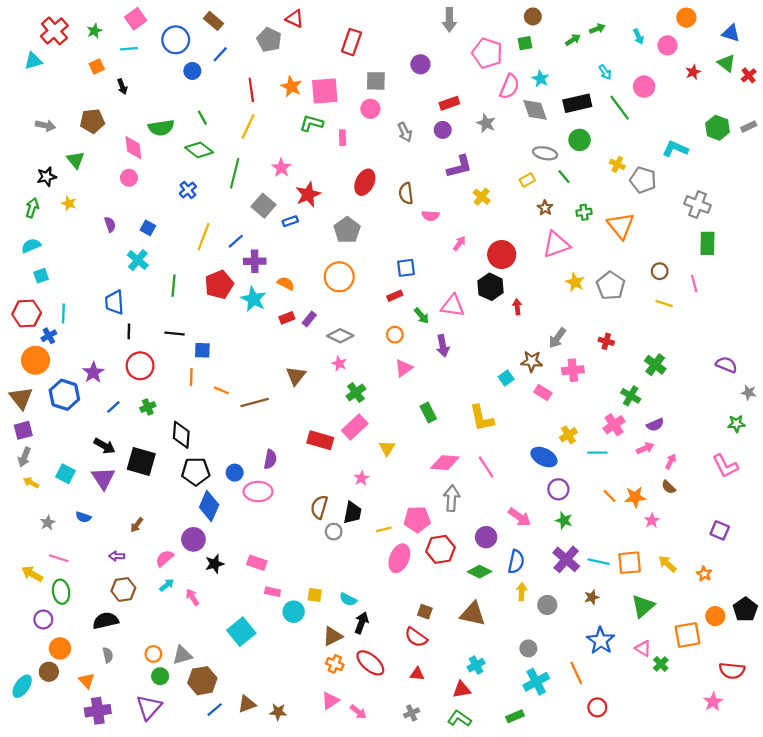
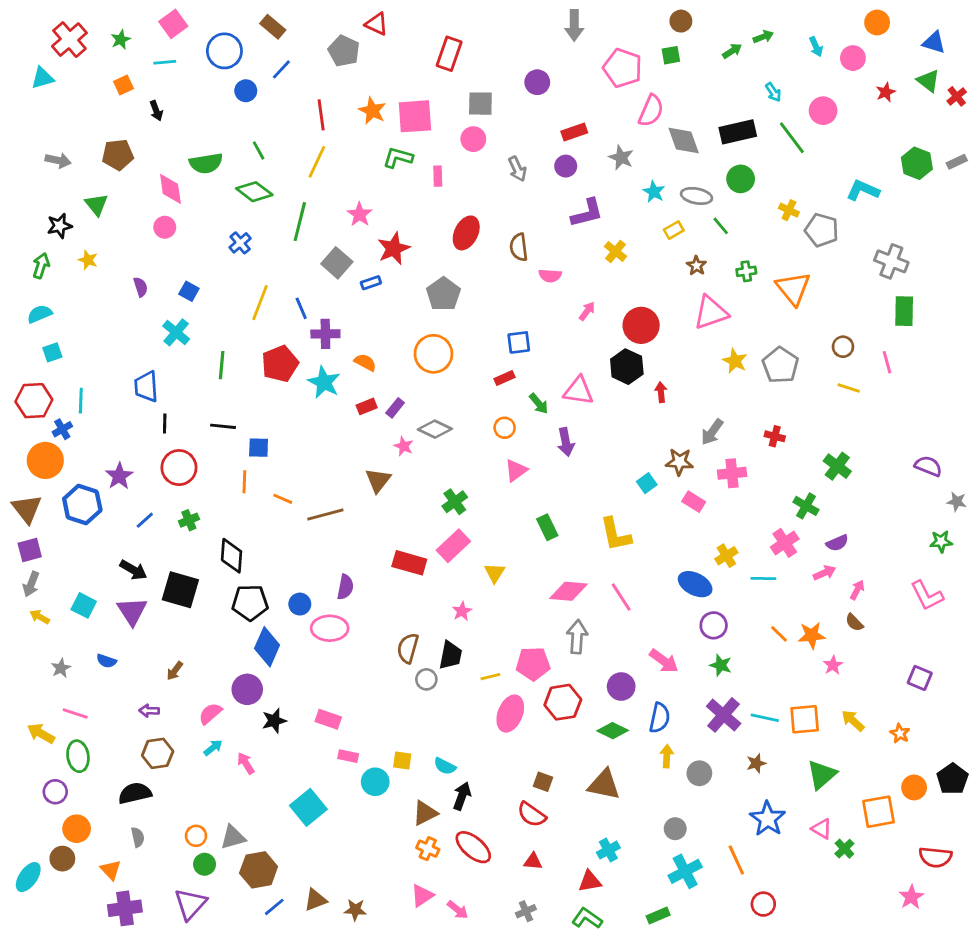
cyan star: (541, 79) -> (654, 192), moved
blue line: (236, 241) -> (301, 308), turned -72
pink star: (339, 364) -> (404, 446), moved

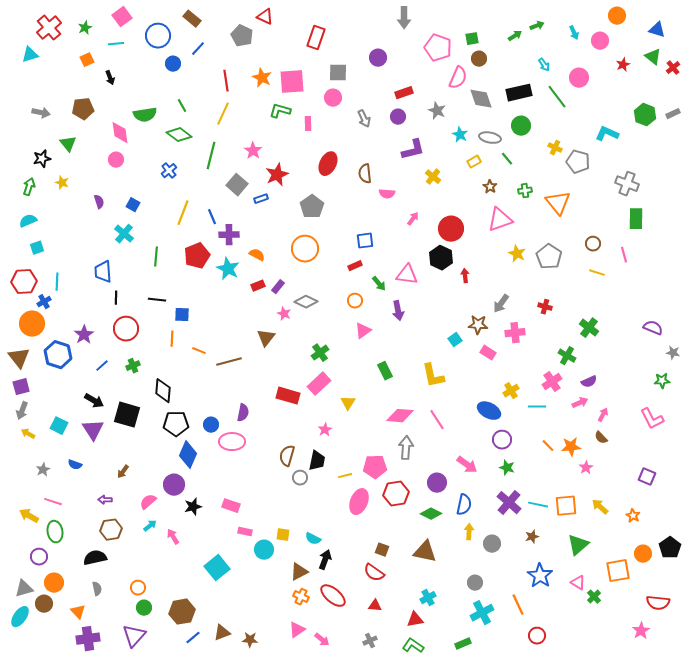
brown circle: (681, 21) -> (479, 59), moved
gray triangle: (233, 837) -> (24, 589), moved

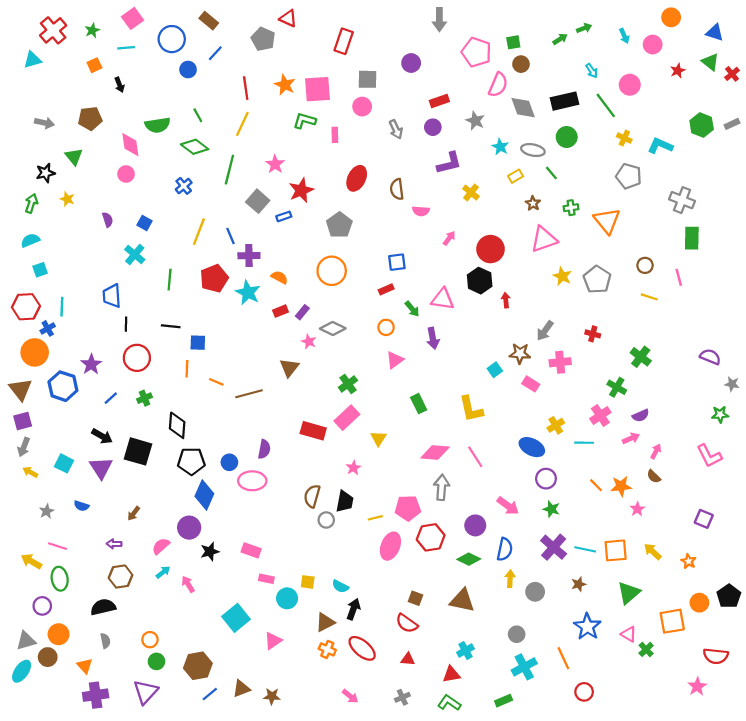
yellow cross: (555, 148) -> (624, 138), moved
pink triangle: (297, 630) -> (273, 641), moved

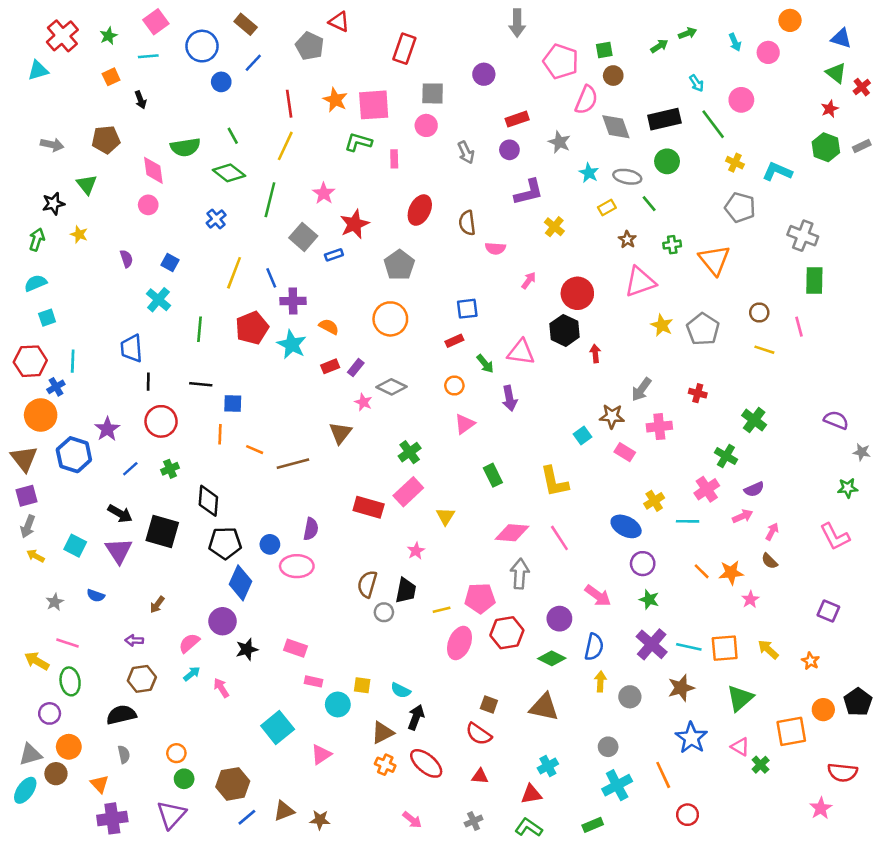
red star: (678, 71) -> (830, 109), moved
brown star: (579, 584) -> (681, 688), size x1.5

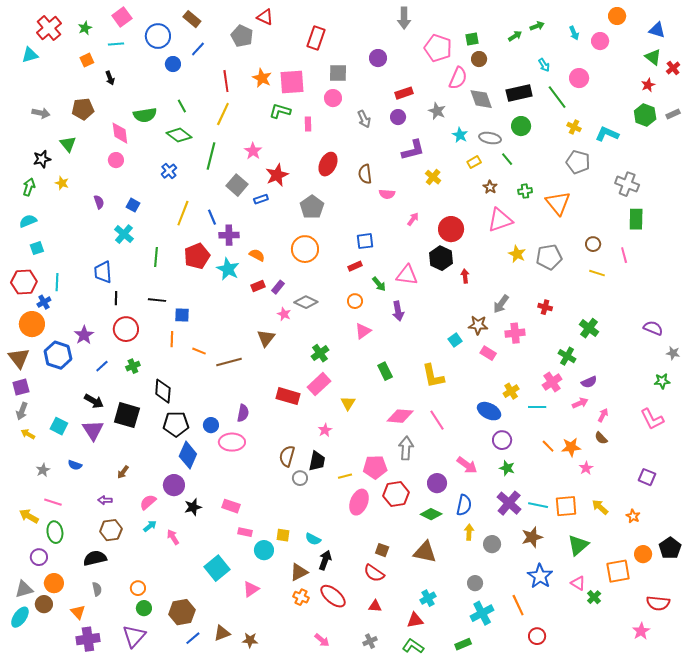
gray pentagon: (703, 329) -> (549, 257), turned 30

